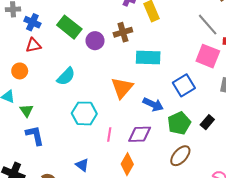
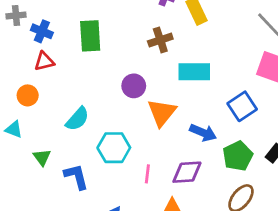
green rectangle: (69, 27) -> (90, 36), turned 50
purple circle: (95, 41) -> (134, 86), moved
cyan semicircle: (66, 76) -> (77, 119), moved
green triangle: (27, 111) -> (42, 157), moved
blue L-shape: (35, 135) -> (76, 177), moved

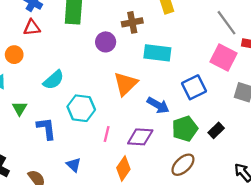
purple circle: (134, 86) -> (106, 42), moved

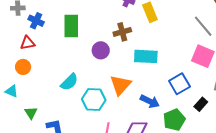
red triangle: (32, 28) -> (28, 43), moved
cyan semicircle: (54, 80) -> (69, 82), moved
cyan hexagon: (81, 108) -> (94, 100), moved
black rectangle: (216, 130) -> (201, 104), moved

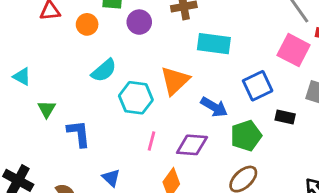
purple circle: (101, 50) -> (139, 22), moved
orange circle: (23, 67) -> (87, 24), moved
black rectangle: (201, 104) -> (285, 117), turned 56

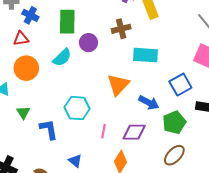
orange circle: (87, 24) -> (26, 68), moved, size x1.5
cyan semicircle: (104, 70) -> (62, 57), moved
cyan hexagon: (136, 98) -> (77, 108), moved

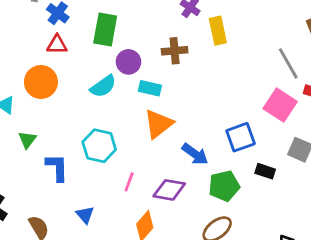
red triangle: (21, 39) -> (57, 45), moved
cyan rectangle: (145, 55) -> (150, 88), moved, size x0.7
cyan semicircle: (62, 57) -> (103, 86), moved

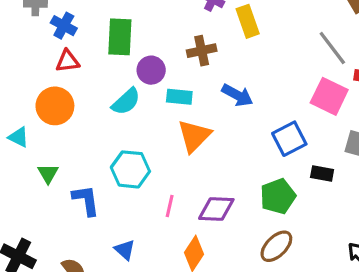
blue arrow: (195, 154) -> (237, 95), moved

